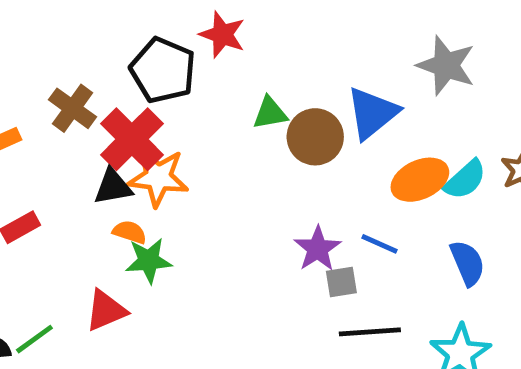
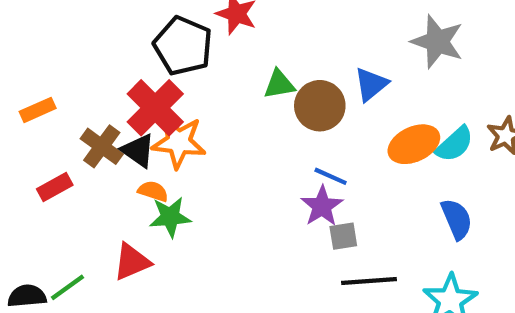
brown cross: (73, 108) -> (102, 146), moved
blue triangle: (372, 113) -> (371, 84), size x0.7
black triangle: (113, 187) -> (138, 151), turned 45
blue line: (379, 244) -> (331, 176), moved

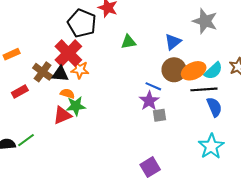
brown circle: (320, 106) -> (174, 70), moved
orange star: (179, 142) -> (80, 70), size x0.7
black triangle: (138, 151) -> (60, 74), turned -30
red triangle: (132, 262) -> (62, 115), moved
black line: (369, 281) -> (204, 89), moved

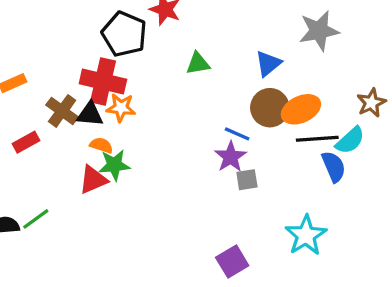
gray star: (205, 21) -> (319, 31), turned -30
red cross: (68, 53) -> (103, 81), turned -32
cyan semicircle: (213, 71) -> (350, 140), moved
cyan star: (211, 146) -> (306, 235), moved

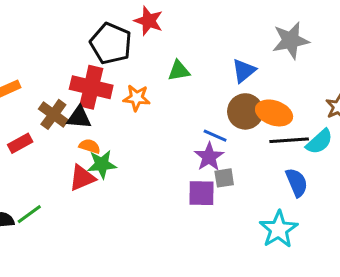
orange star: (121, 108) -> (137, 98), moved
orange ellipse: (301, 109) -> (274, 113), turned 44
blue semicircle: (334, 167) -> (297, 182), moved
purple square: (232, 262) -> (201, 193), moved, turned 32

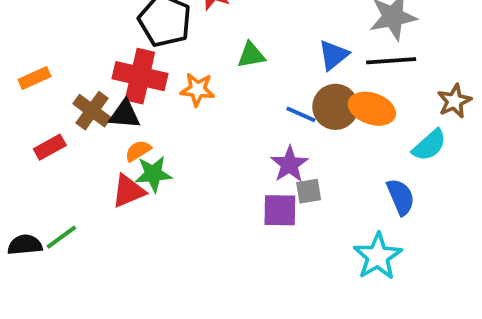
blue line: (215, 136) -> (301, 114), moved
black line: (289, 140) -> (391, 61), moved
orange semicircle: (90, 146) -> (138, 151), turned -50

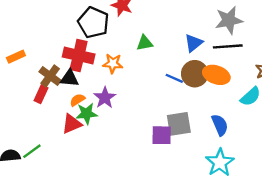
red rectangle: (50, 147) -> (41, 94), moved, turned -36
purple star: (289, 164) -> (105, 98), moved
gray square: (309, 191) -> (179, 124), size x1.6
blue semicircle: (401, 197) -> (220, 125), moved

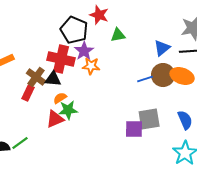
green triangle: (145, 43) -> (118, 35), moved
blue line: (174, 78) -> (145, 79), turned -42
purple star: (105, 98) -> (84, 51), moved

